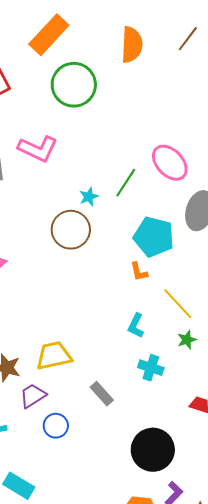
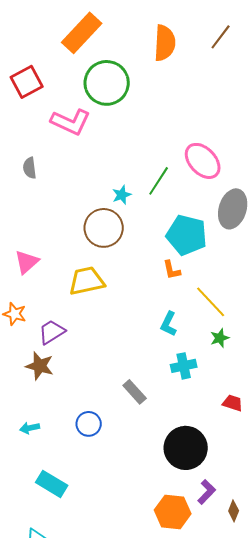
pink L-shape: (38, 149) -> (71, 122), moved
yellow trapezoid: (54, 356) -> (87, 281), moved
cyan cross: (151, 368) -> (184, 366), turned -30
purple trapezoid: (33, 396) -> (52, 332), moved

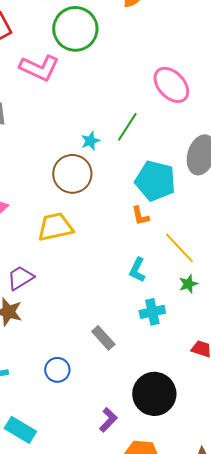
pink ellipse: (203, 161) -> (171, 85), moved
purple L-shape: (207, 492) -> (108, 420), moved

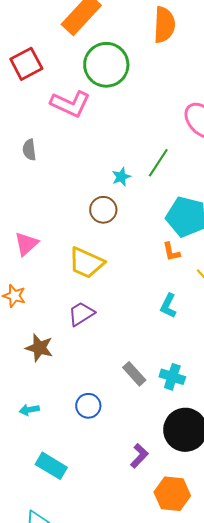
brown circle: (72, 174) -> (103, 210), size x0.7
yellow trapezoid: (55, 227) -> (86, 263), turned -144
purple trapezoid: (20, 278) -> (81, 314), moved
cyan cross: (152, 312) -> (172, 377), moved, turned 30

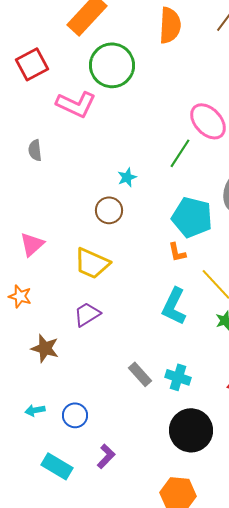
green line: (158, 163) -> (180, 153), moved
cyan L-shape: (168, 306) -> (174, 306), size x1.5
blue circle: (88, 406) -> (75, 415), moved
purple L-shape: (139, 456) -> (106, 456), moved

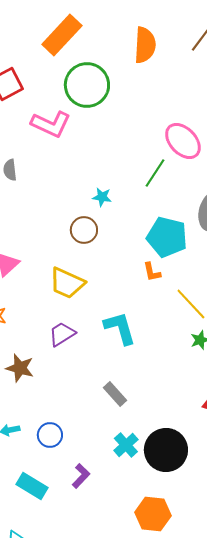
cyan star: (127, 177) -> (102, 197), turned 30
cyan L-shape: (174, 306) -> (120, 328), moved, turned 138
cyan cross: (178, 377) -> (126, 445), moved, turned 30

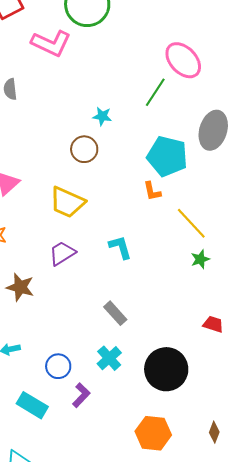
cyan L-shape: (120, 328) -> (120, 247), size x0.7
blue circle: (50, 435) -> (58, 366), moved
cyan cross: (126, 445) -> (109, 358), moved

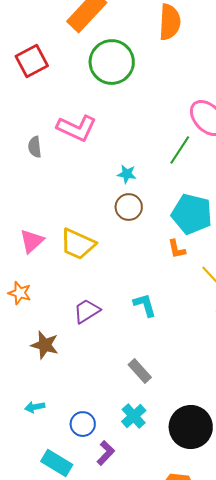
pink L-shape: (51, 43) -> (77, 128), moved
brown circle: (84, 149) -> (129, 207), moved
yellow trapezoid: (67, 202) -> (78, 244), moved

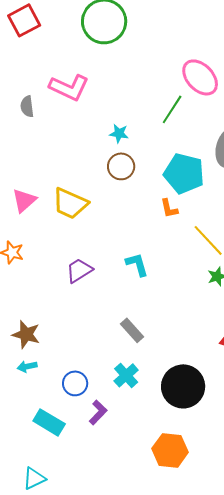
brown star: (45, 345) -> (26, 334), moved

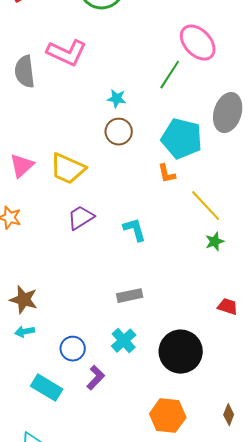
gray semicircle: (27, 106) -> (25, 72), size x1.5
purple trapezoid: (79, 270) -> (81, 218), moved
gray rectangle: (132, 330) -> (130, 296), turned -60

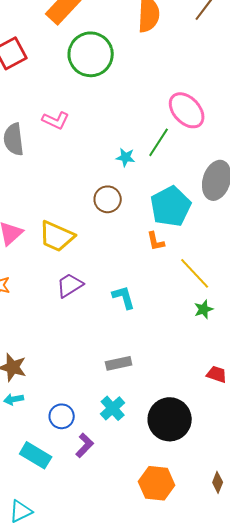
pink L-shape: (67, 53) -> (56, 120), size x0.7
cyan star: (117, 99) -> (126, 157), moved
cyan pentagon: (182, 139) -> (171, 206), turned 30

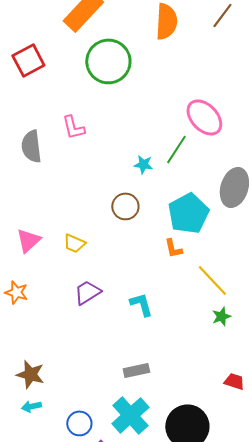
pink L-shape: (56, 120) -> (73, 127), turned 52
yellow trapezoid: (57, 236) -> (74, 243), size x0.6
cyan cross: (113, 408) -> (130, 415), size x1.5

